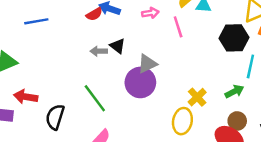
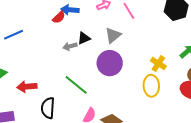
black triangle: (118, 46) -> (84, 38), turned -48
gray triangle: (147, 64) -> (113, 35), moved
red arrow: (26, 97) -> (27, 87), moved

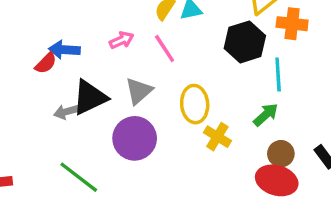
black triangle: (84, 38) -> (90, 97), size x1.6
yellow ellipse: (151, 86) -> (195, 104), moved

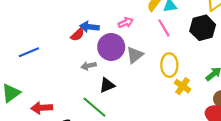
pink line: (165, 49) -> (164, 28), moved
black triangle: (90, 97) -> (107, 85), moved, size x0.7
purple circle: (135, 138) -> (111, 47), moved

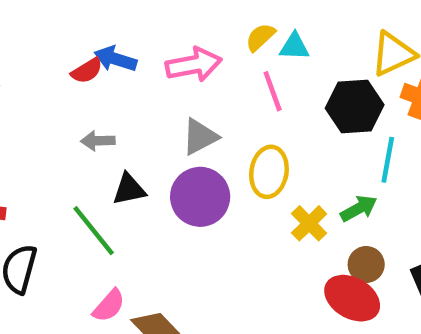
pink arrow: (126, 23) -> (194, 65), size x1.6
purple circle: (111, 47) -> (200, 197), moved
yellow cross: (183, 86) -> (309, 223), moved

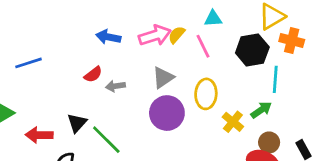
yellow semicircle: (260, 37) -> (177, 35), moved
red semicircle: (87, 71) -> (93, 74), moved
gray arrow: (98, 141) -> (115, 86), moved
black triangle: (129, 189) -> (77, 123), moved, turned -30

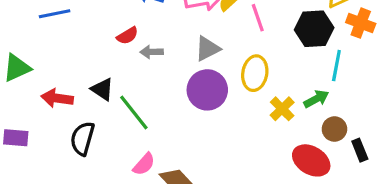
black triangle: (77, 123) -> (102, 89), turned -45
brown circle: (269, 142) -> (334, 129), moved

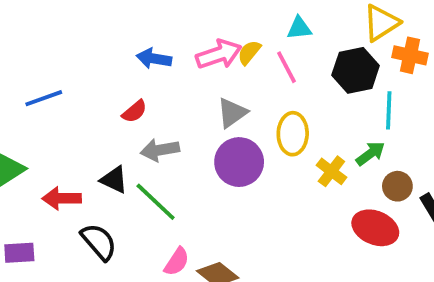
gray arrow: (152, 52) -> (160, 150), moved, size x1.4
black semicircle: (82, 138) -> (99, 242), turned 132

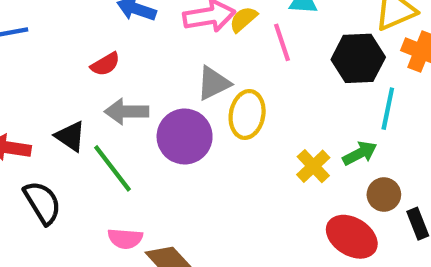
yellow ellipse: (293, 134) -> (247, 114), moved
purple circle: (239, 162) -> (185, 136), moved
pink semicircle: (177, 262) -> (125, 239), turned 52

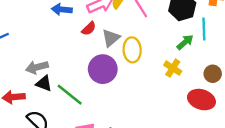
red semicircle: (105, 64) -> (89, 29), moved
gray arrow: (127, 112) -> (37, 67), moved
green arrow: (360, 153) -> (185, 42), moved

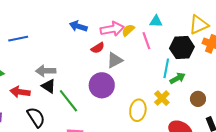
cyan line: (204, 29) -> (166, 68), moved
yellow ellipse: (132, 50) -> (138, 110), moved
brown circle: (213, 74) -> (198, 99), moved

